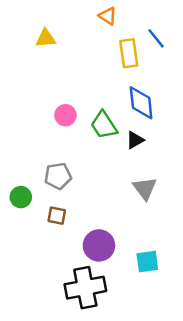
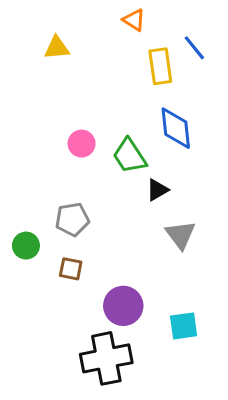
black triangle: (135, 140) -> (157, 190), moved

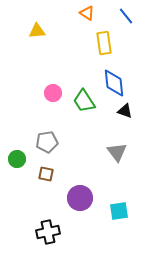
blue line: (194, 48) -> (126, 16), moved
black triangle: (157, 190) -> (125, 111), moved, turned 49
black cross: (106, 358) -> (48, 232), moved, size x0.7

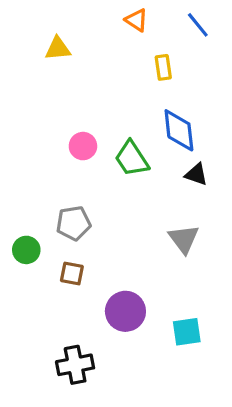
yellow rectangle: (104, 43) -> (163, 67), size x0.7

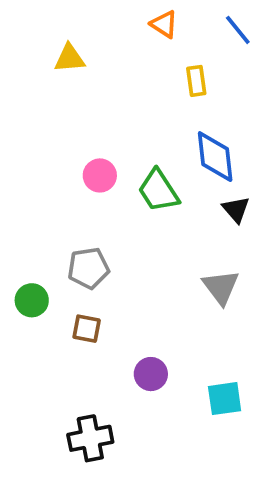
black triangle: (196, 174) -> (236, 210), turned 30
purple circle: (125, 311) -> (151, 374), size x0.7

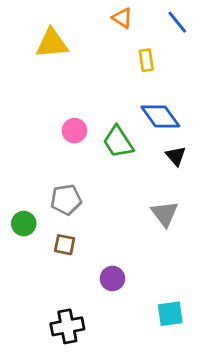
yellow triangle: (70, 58) -> (52, 43), size x1.4
blue diamond: (215, 157) -> (160, 117), turned -30
cyan square: (225, 399) -> (170, 314), moved

